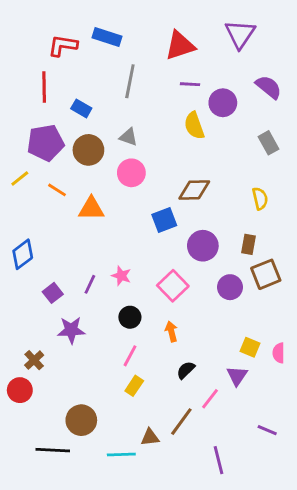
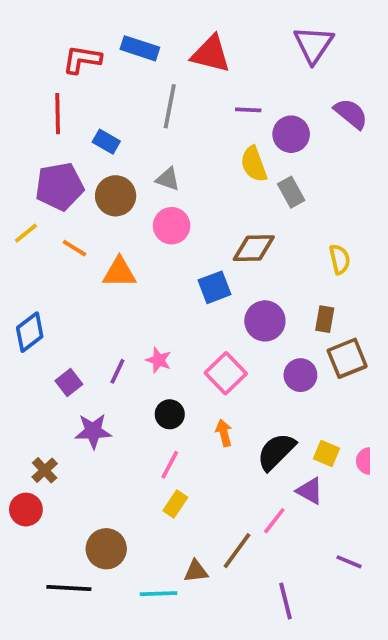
red triangle: (180, 46) -> (211, 54), moved, turned 32
gray rectangle: (269, 143) -> (291, 192), moved
black semicircle: (186, 370) -> (276, 452), moved, size x1.6
purple triangle: (237, 376) -> (310, 491), turned -35

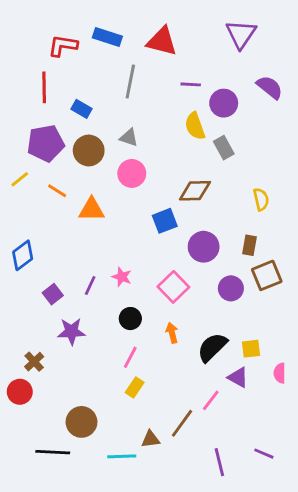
yellow square: (327, 454) -> (251, 349), turned -30
pink semicircle: (364, 461) -> (280, 373), moved
purple line: (349, 562) -> (264, 454), moved

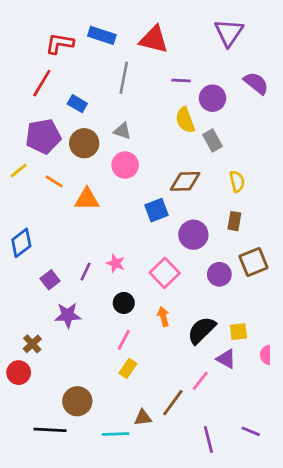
red line: (44, 87) -> (42, 83), turned 32
yellow semicircle: (261, 199) -> (237, 181), moved
brown rectangle: (250, 245) -> (234, 221), moved

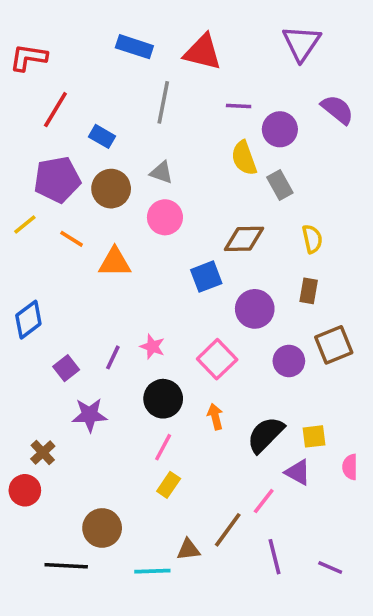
red L-shape: (60, 44) -> (28, 57), moved
black circle: (124, 303) -> (163, 399), size x1.4
purple line: (208, 439) -> (274, 557), moved

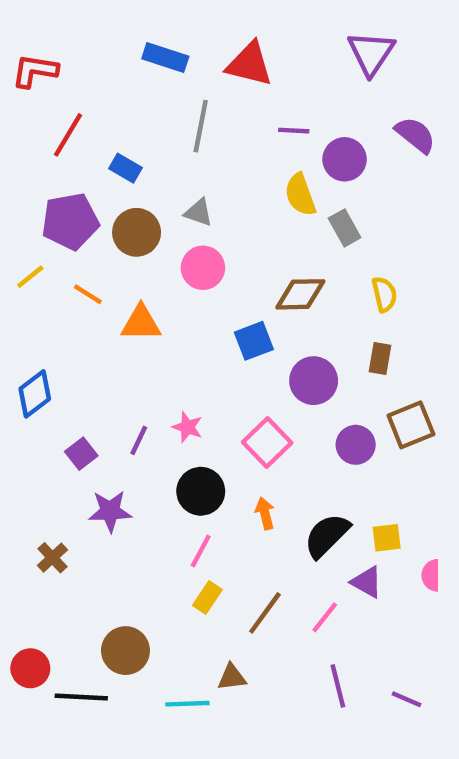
red circle: (25, 490) -> (30, 668), moved
brown line: (228, 530) -> (265, 613), moved

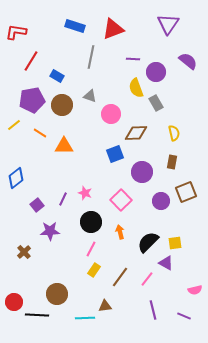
red triangle: (249, 64) -> (113, 29), turned -35
pink circle: (203, 268) -> (111, 114), moved
pink semicircle: (431, 575) -> (195, 290), moved, turned -104

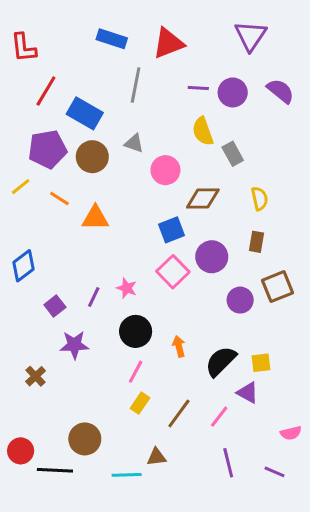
red L-shape: (16, 32) -> (24, 48), turned -105
purple circle: (156, 72) -> (233, 92), moved
blue rectangle: (57, 76) -> (85, 113), size x1.6
pink square: (121, 200) -> (173, 272), moved

